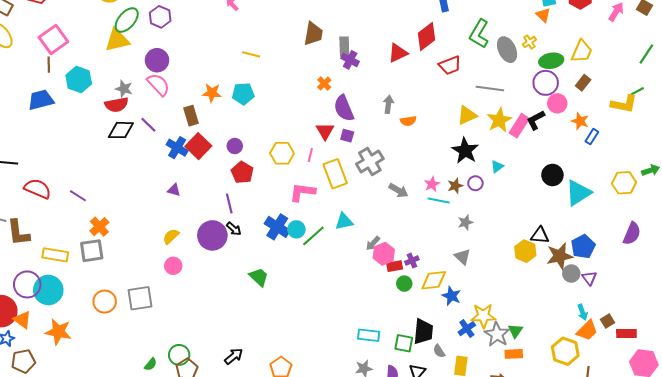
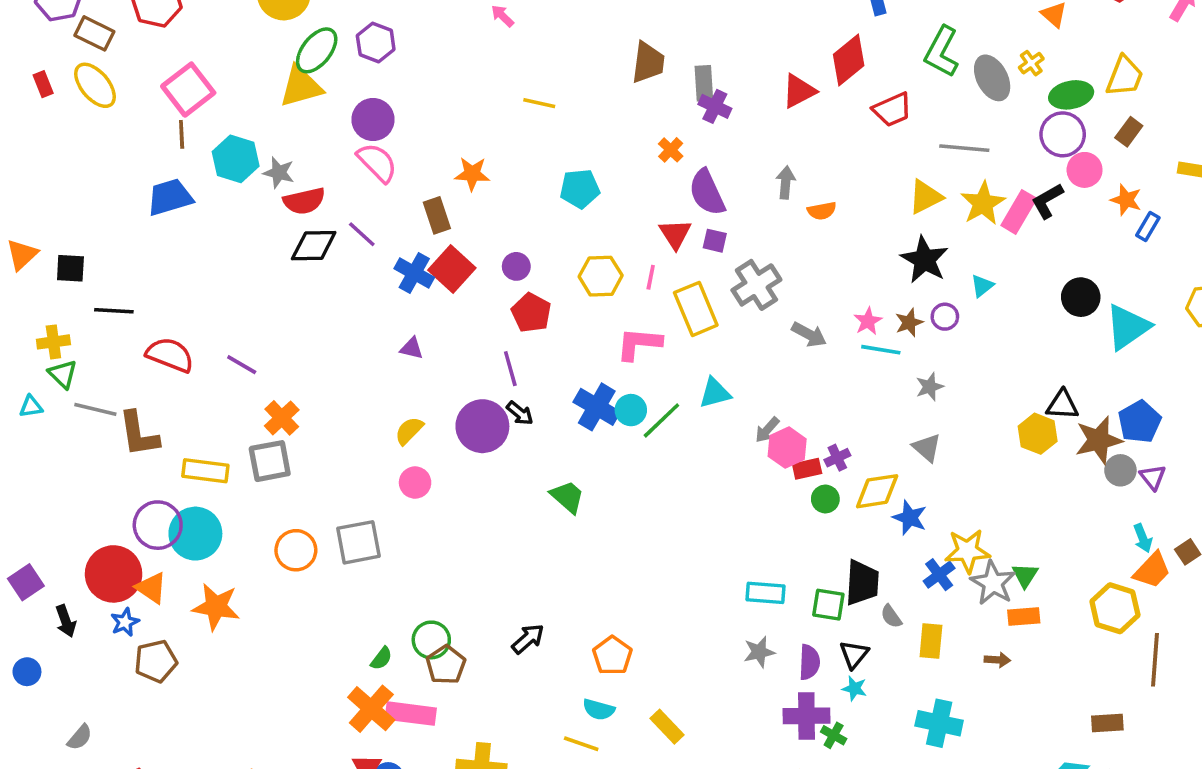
gray star: (124, 89) -> (279, 173), moved
cyan pentagon: (243, 94) -> (580, 189), moved

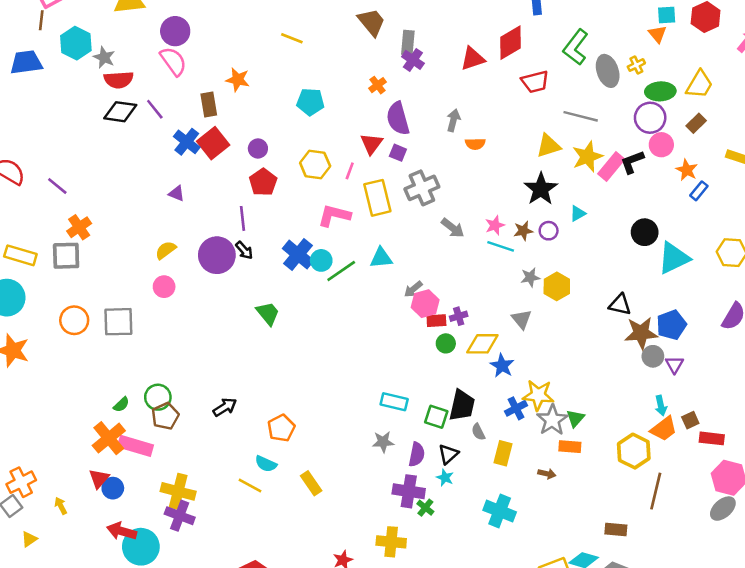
brown trapezoid: (648, 62) -> (372, 22), turned -56
yellow hexagon: (1038, 434) -> (557, 286), moved

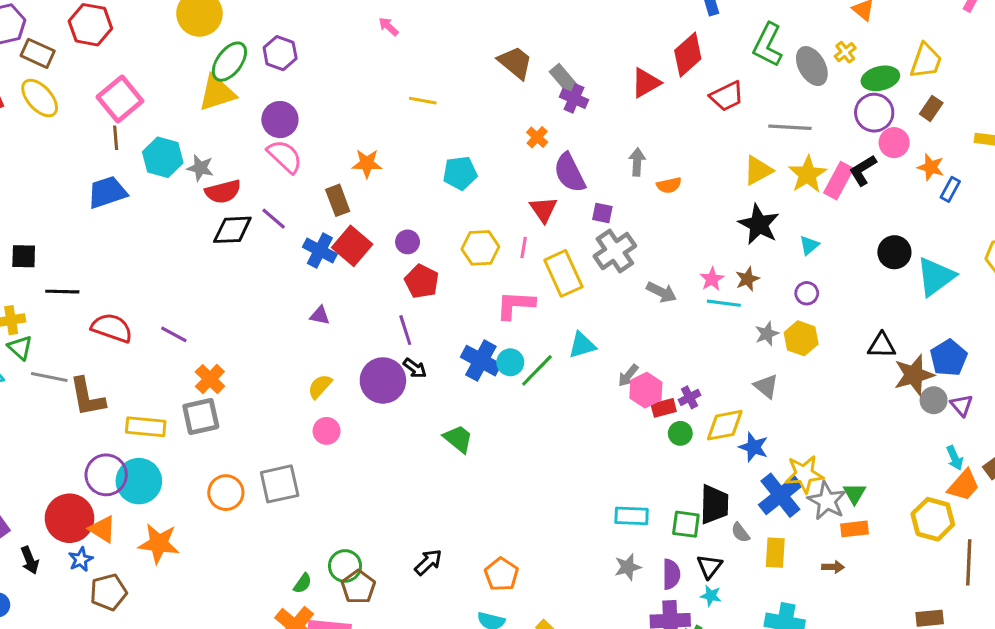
gray rectangle: (408, 43) -> (564, 79), turned -35
purple square: (398, 153) -> (602, 213), moved
purple circle: (549, 231) -> (807, 293), moved
blue cross: (516, 408) -> (780, 495), size x1.6

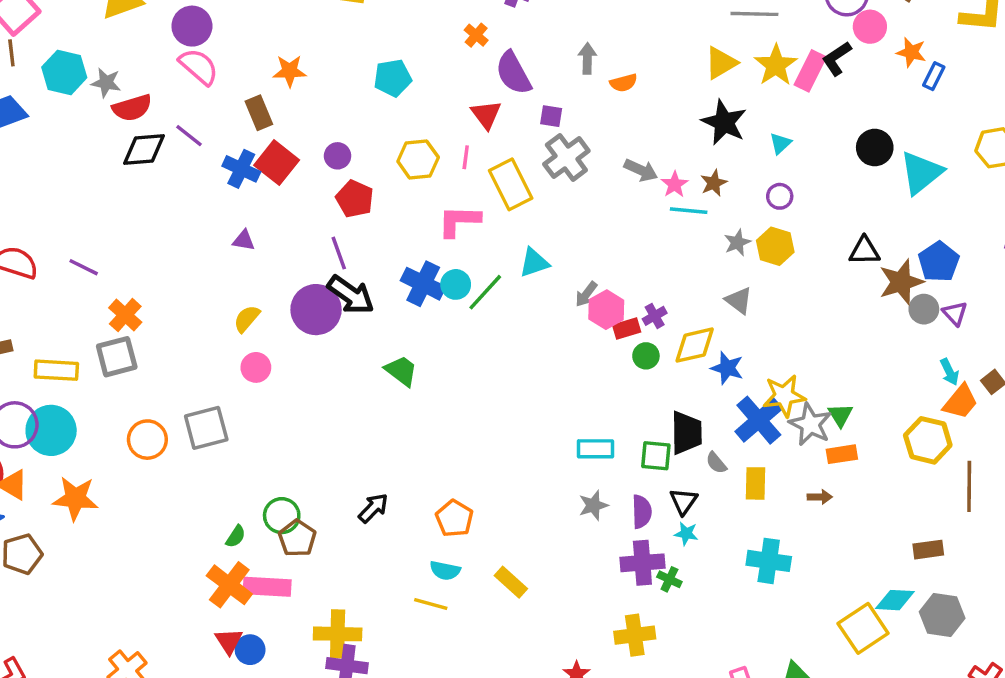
gray arrow: (662, 292) -> (641, 170), moved
black arrow: (415, 368) -> (351, 295), size x1.8

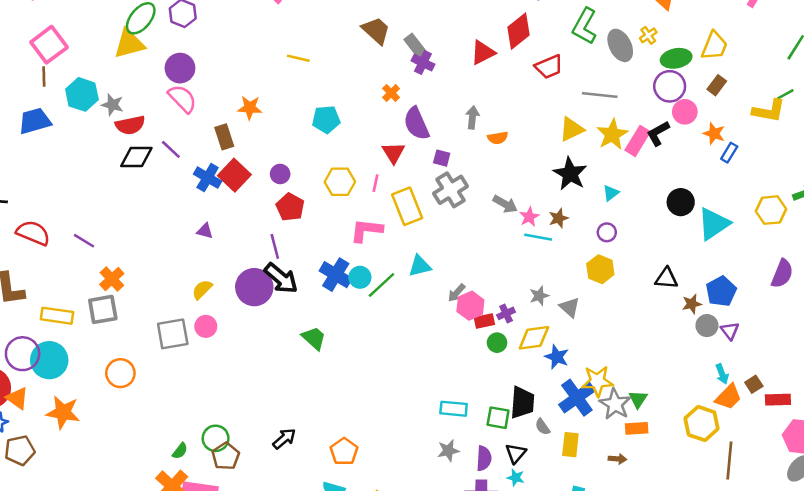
gray star: (737, 242) -> (539, 296), moved
brown star: (901, 282) -> (692, 304), size x0.6
gray square: (206, 428) -> (173, 334), moved

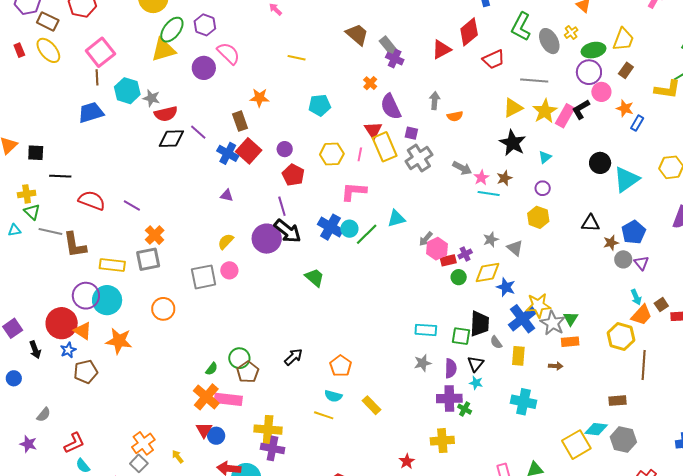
pink semicircle: (182, 99) -> (228, 53), moved
yellow rectangle: (407, 206) -> (385, 147), moved

